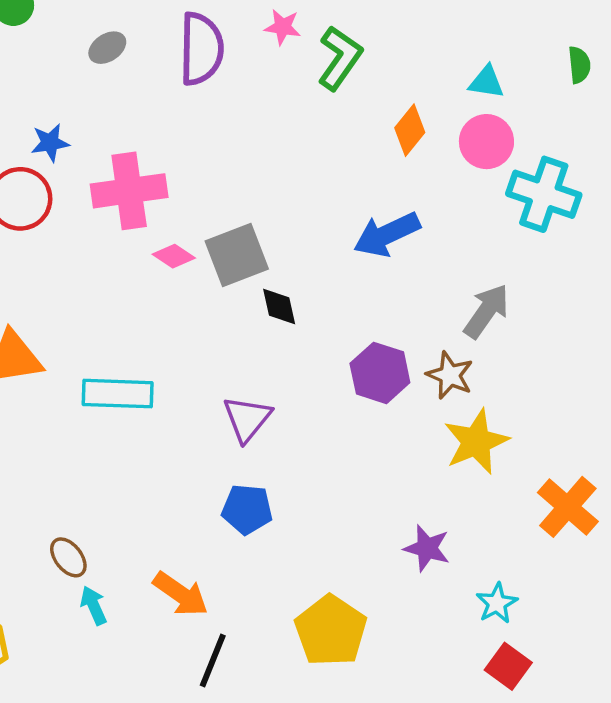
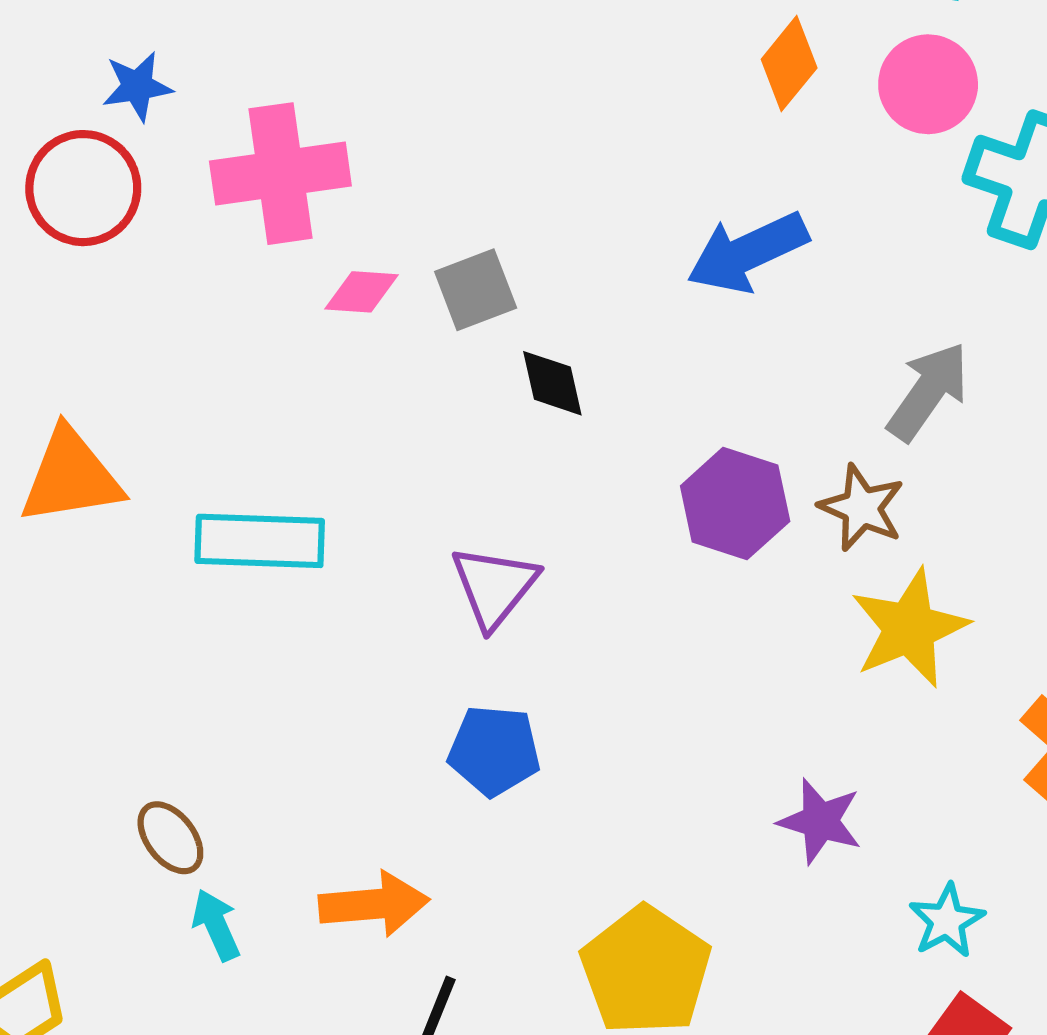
gray square: (237, 255) -> (476, 290), size x0.7
pink diamond: (174, 256) -> (361, 292), turned -30
orange arrow: (181, 594) -> (374, 904), turned -40

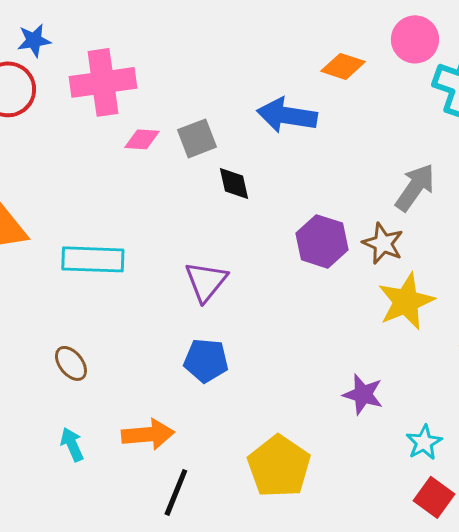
orange diamond: (789, 64) -> (343, 66), moved, turned 69
blue arrow: (747, 252) -> (287, 115), moved, turned 34
brown ellipse: (170, 838) -> (71, 363), moved

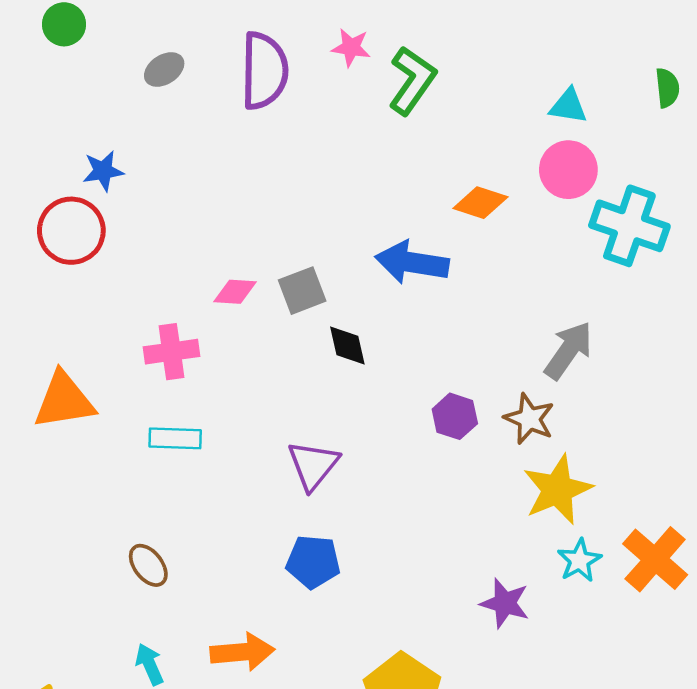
pink cross: (103, 82) -> (171, 352), moved, size x0.7
purple hexagon: (322, 241) -> (455, 416), size x0.7
cyan rectangle: (93, 259) -> (175, 438), size x0.7
cyan star: (424, 442) -> (579, 560), moved

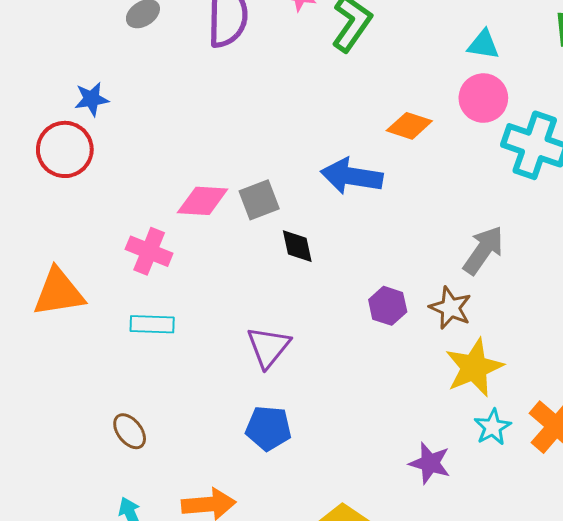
pink diamond: (235, 292) -> (203, 201), size x1.4
pink cross: (171, 352) -> (149, 251), turned 30

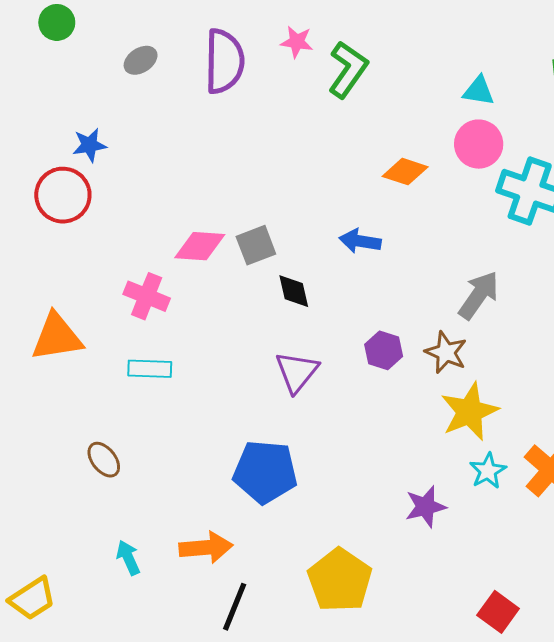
blue arrow: (352, 176) -> (360, 241), moved, size x0.7
purple triangle: (268, 347) -> (297, 372), moved
blue pentagon: (268, 428) -> (265, 472), size x1.4
brown ellipse: (130, 431) -> (104, 460), moved
purple star: (430, 463) -> (426, 507), turned -30

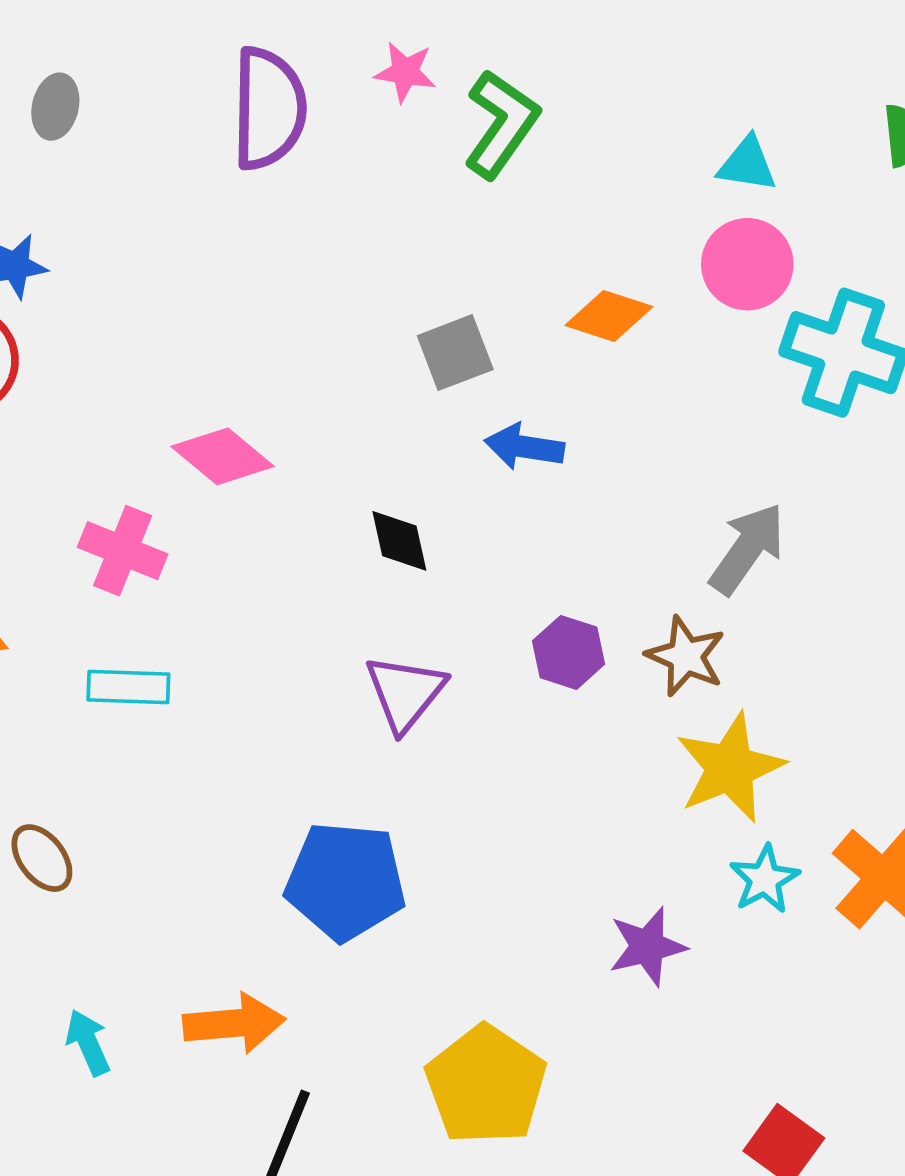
gray ellipse: (141, 60) -> (55, 107), moved, turned -44
gray square: (256, 245) -> (455, 353), moved
pink diamond: (200, 246) -> (223, 456), turned 36

